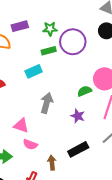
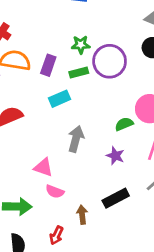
purple rectangle: (20, 26) -> (48, 65), moved, turned -56

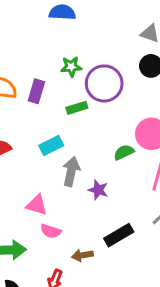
green rectangle: (79, 73) -> (77, 108), moved
cyan rectangle: (60, 99) -> (51, 145), moved
purple star: (115, 156) -> (98, 190), moved
brown arrow: (82, 215) -> (82, 255), turned -90

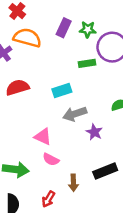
purple rectangle: (36, 91) -> (64, 28), moved
gray arrow: (71, 171) -> (75, 114), turned -130
brown arrow: (82, 255) -> (73, 183), turned -91

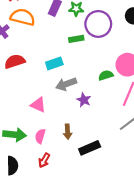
pink semicircle: (51, 159) -> (40, 136), moved, turned 80
black rectangle: (105, 171) -> (90, 148), moved
brown arrow: (73, 183) -> (68, 132), moved

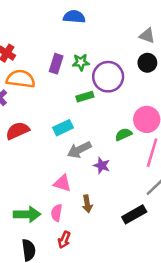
pink triangle: (38, 105) -> (62, 183), moved
black rectangle: (90, 148) -> (134, 214), moved

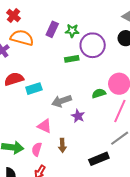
cyan rectangle: (63, 128) -> (34, 89), moved

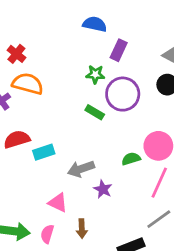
purple rectangle: (52, 29) -> (119, 50), moved
green rectangle: (72, 59) -> (95, 112), turned 40

